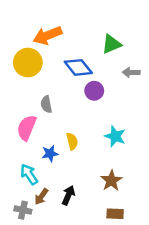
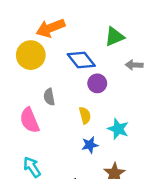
pink semicircle: (27, 128) -> (30, 120), turned -45
yellow semicircle: (72, 141) -> (85, 115), moved
blue star: (50, 154) -> (90, 145), moved

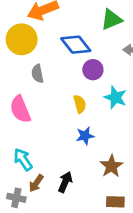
gray semicircle: (49, 97) -> (37, 74), moved
cyan star: (118, 129) -> (115, 97), moved

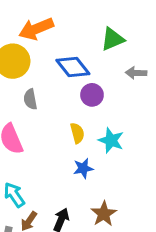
cyan star: (115, 97) -> (111, 140), moved
brown star: (111, 166) -> (104, 214), moved

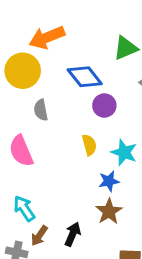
blue star: (83, 168) -> (109, 181), moved
brown star: (104, 214) -> (109, 211), moved

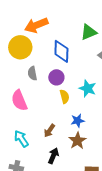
blue diamond: (85, 77) -> (61, 51), turned 40
purple circle: (104, 106) -> (56, 77), moved
cyan star: (124, 152) -> (88, 88), moved
brown arrow: (39, 236) -> (49, 131), moved

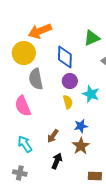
gray semicircle: (32, 73) -> (36, 79), size x1.5
purple circle: (56, 77) -> (70, 81), moved

